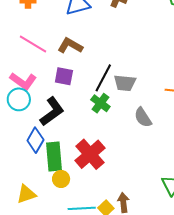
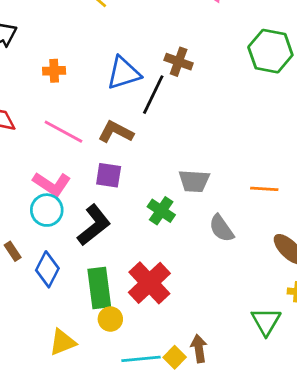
black line: (103, 78) -> (153, 95), moved
blue diamond: (35, 140) -> (47, 269), moved

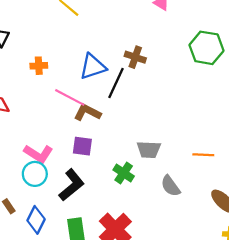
pink line: (63, 132) -> (70, 97), moved

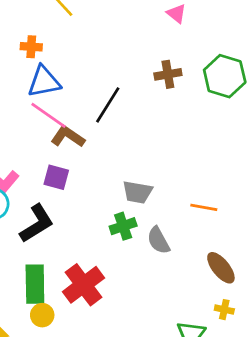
brown cross: (135, 57) -> (168, 74), moved, turned -36
orange cross: (39, 66) -> (31, 47), moved
blue triangle: (93, 67) -> (44, 82), moved
green cross: (124, 173) -> (123, 226), moved, turned 30

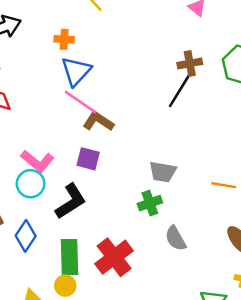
blue triangle: (44, 82) -> (76, 71), turned -36
black line: (108, 105) -> (179, 91), moved
gray semicircle: (158, 240) -> (175, 238), moved
yellow circle: (42, 315) -> (65, 286), moved

